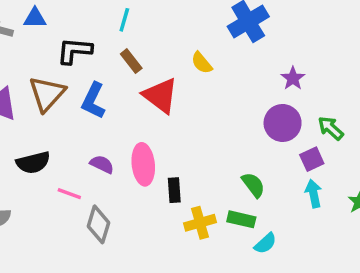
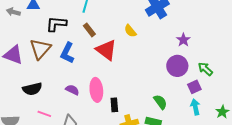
pink line: (69, 194) -> (44, 114), moved

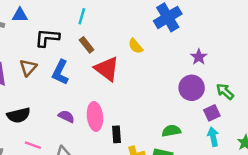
brown triangle: (40, 49) -> (28, 68), size x0.7
green semicircle: (160, 102) -> (171, 131), turned -63

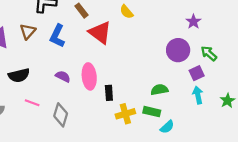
purple star: (199, 57) -> (193, 22), moved

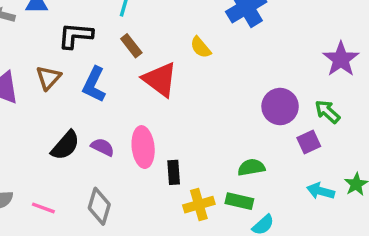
purple star: (193, 22) -> (341, 59), moved, size x1.5
black semicircle: (19, 75) -> (65, 145), moved, turned -35
cyan arrow: (198, 95) -> (321, 191), moved, turned -63
pink line: (32, 103) -> (43, 208), moved

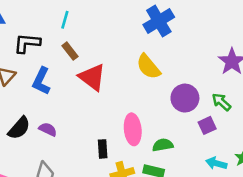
yellow semicircle: (201, 47) -> (148, 67), moved, size x1.5
pink ellipse: (143, 147) -> (133, 129), moved

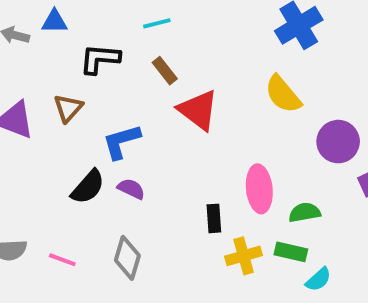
cyan line: (65, 20) -> (157, 23), turned 60
blue L-shape: (41, 81) -> (121, 142), moved, turned 48

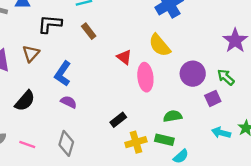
red triangle: (198, 110) -> (124, 57), moved, size x0.6
blue L-shape: (121, 142) -> (63, 74), turned -40
black semicircle: (88, 187) -> (25, 101), moved
pink ellipse: (259, 189) -> (145, 77), moved
black rectangle: (214, 218) -> (118, 120), turned 56

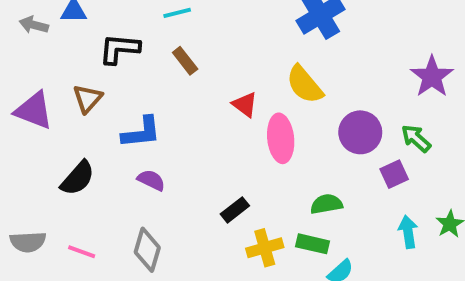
blue L-shape: (63, 74) -> (141, 132), turned -130
cyan arrow: (221, 133) -> (408, 232), turned 66

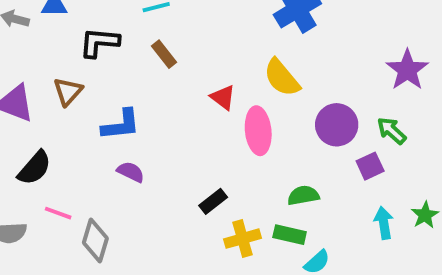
black semicircle: (78, 178) -> (35, 168), moved
gray diamond: (147, 250) -> (95, 241), moved
pink line: (82, 252) -> (58, 213), moved

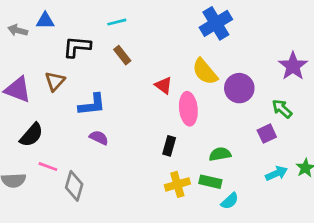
purple circle: (337, 125) -> (239, 88), moved
black rectangle: (213, 201) -> (169, 146), moved, turned -36
cyan arrow: (384, 223) -> (276, 173), turned 75

